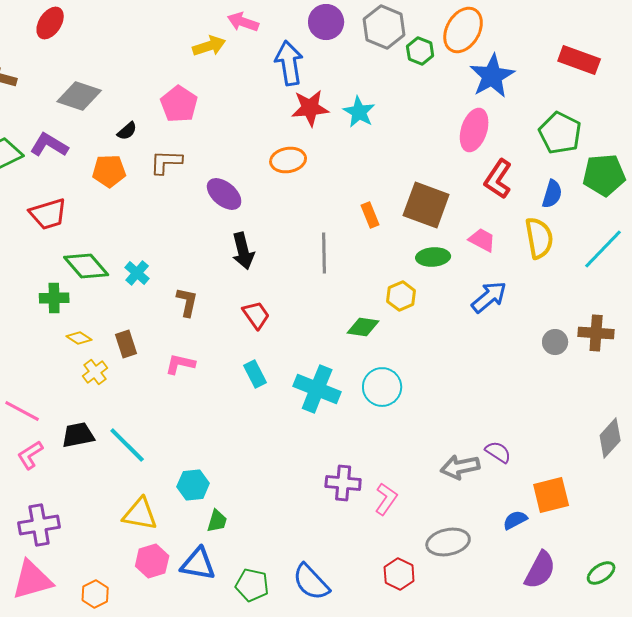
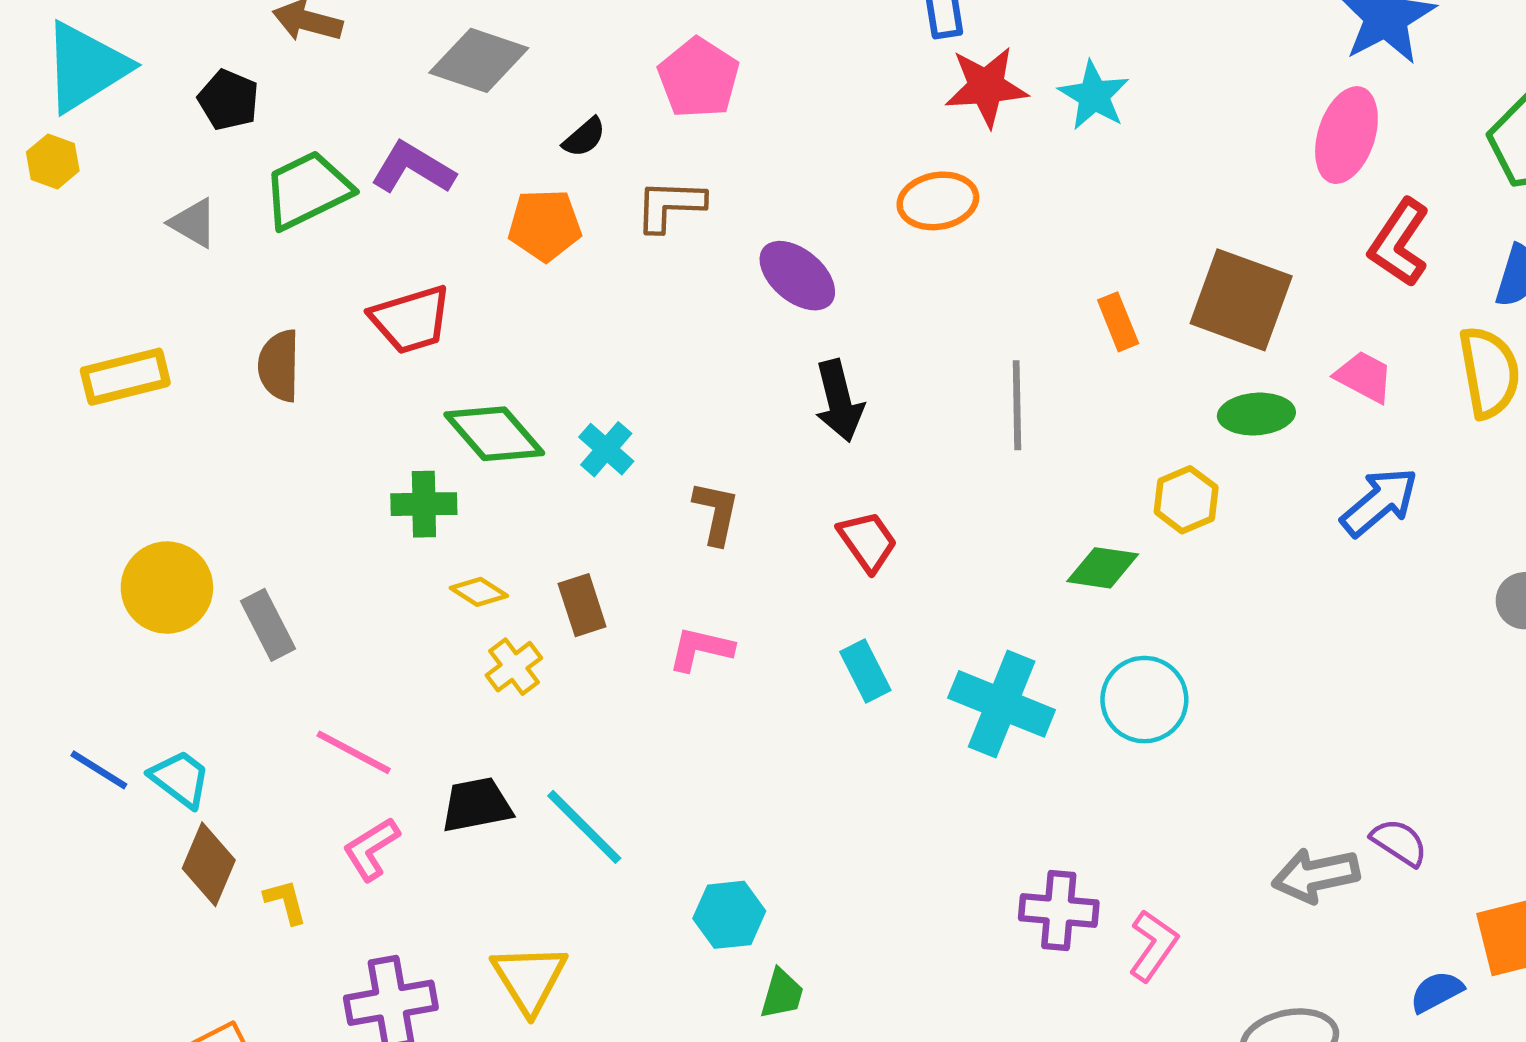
yellow triangle: (140, 514) -> (529, 979), moved, turned 48

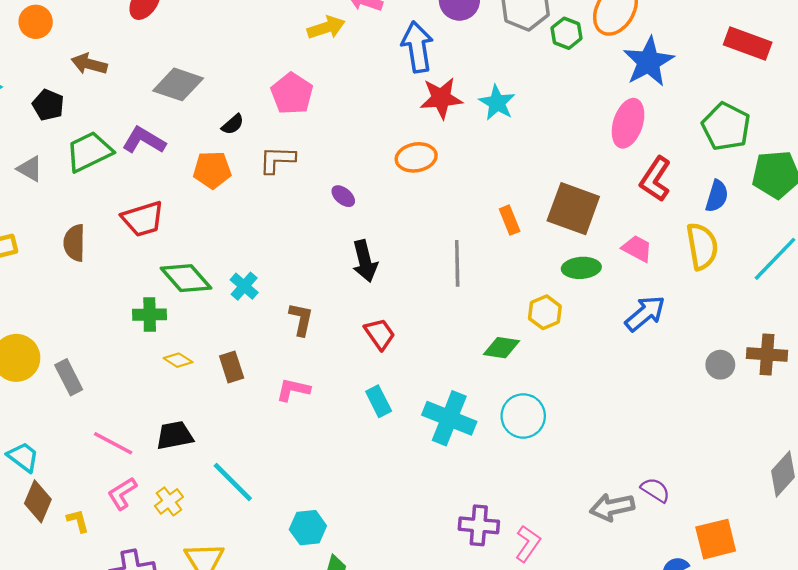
purple ellipse: (797, 276) -> (343, 196), size x0.6
yellow cross: (514, 667) -> (169, 501), moved
black trapezoid: (477, 805) -> (175, 435), moved

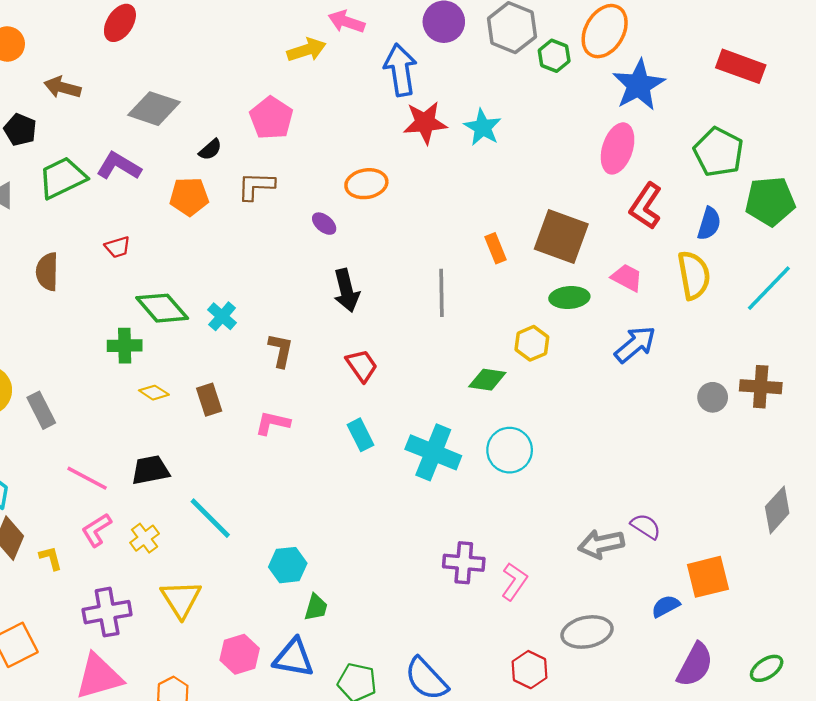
orange ellipse: (416, 157) -> (366, 184), moved
red trapezoid: (143, 219) -> (118, 247), size x0.6

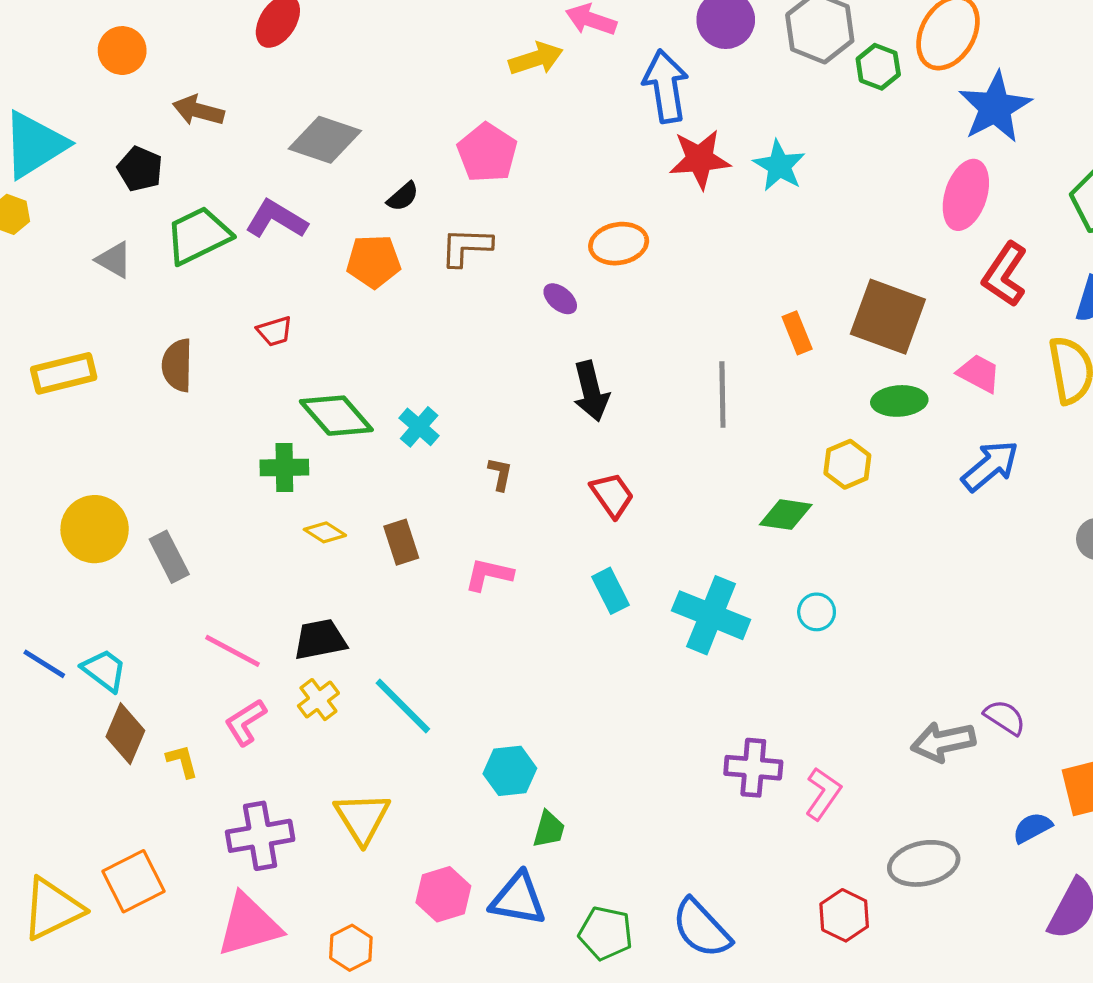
brown L-shape: (281, 350) -> (500, 474), size x0.7
cyan circle: (510, 450) -> (817, 612), size x0.6
yellow cross: (145, 538) -> (318, 700), moved

